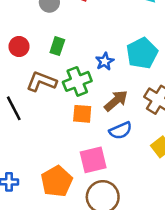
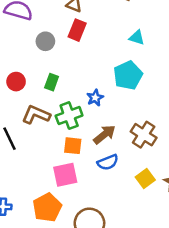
cyan pentagon: (142, 53) -> (128, 75), moved
pink square: (93, 160) -> (65, 175), moved

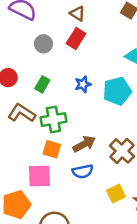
blue star: (95, 98) -> (83, 84), moved

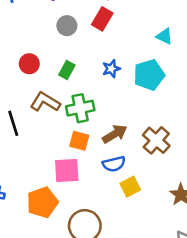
yellow square: (116, 194) -> (130, 187), moved

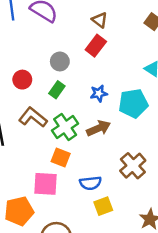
gray circle: (67, 26) -> (60, 61), moved
green cross: (80, 108) -> (65, 127), turned -30
brown arrow: (115, 134) -> (99, 128), moved

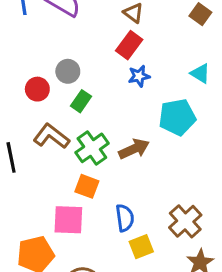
gray circle: (60, 61) -> (68, 71), moved
blue star: (99, 93) -> (139, 76), moved
brown cross: (133, 166) -> (185, 221), moved
blue semicircle: (90, 183) -> (125, 218), turned -90

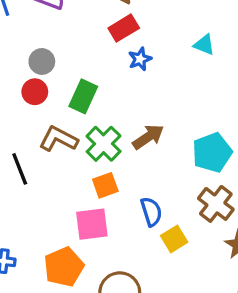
red rectangle: (129, 45) -> (124, 28), turned 32
gray circle: (68, 71) -> (42, 61), moved
green rectangle: (81, 101) -> (83, 96), size x1.4
cyan pentagon: (177, 117) -> (212, 153), moved
orange square: (87, 186) -> (105, 185), turned -30

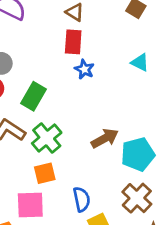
red rectangle: (124, 28) -> (73, 42), turned -60
blue star: (140, 59) -> (84, 69), turned -30
brown arrow: (148, 137) -> (105, 138), moved

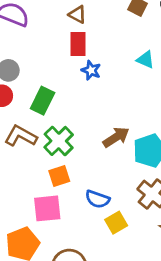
blue semicircle: (82, 199) -> (97, 199), turned 125

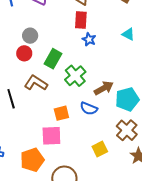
green cross: (59, 141) -> (75, 76), moved
blue semicircle: (97, 199) -> (89, 108), moved

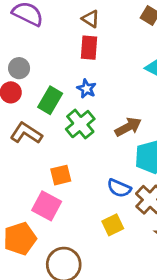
blue star: (89, 39) -> (87, 89), moved
brown arrow: (104, 88) -> (128, 127), moved
blue semicircle: (89, 108) -> (119, 188), moved
pink square: (51, 136) -> (47, 206), turned 30

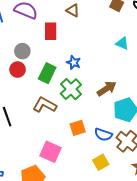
red rectangle: (89, 48) -> (51, 31), moved
brown L-shape: (26, 133) -> (45, 105), moved
orange square: (61, 175) -> (78, 128), moved

